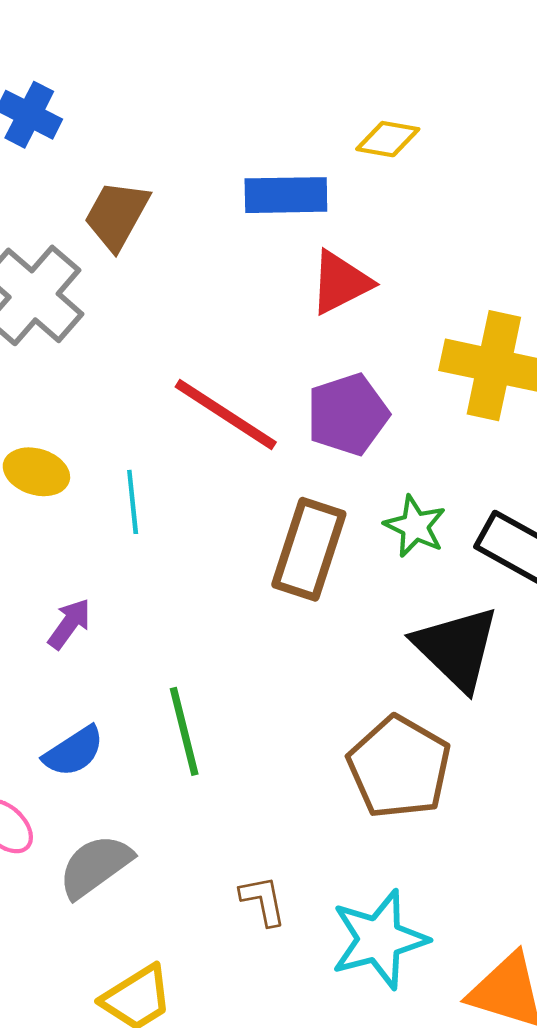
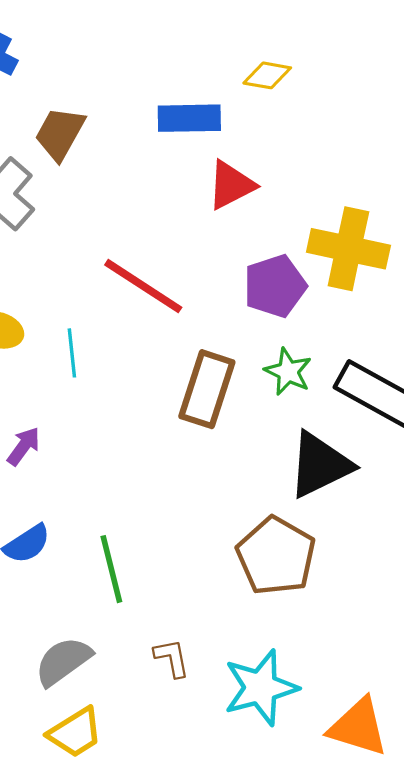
purple pentagon: (348, 414) -> (275, 286), moved
black triangle: (457, 648) -> (320, 465), turned 50
green line: (184, 731) -> (111, 569), moved
gray semicircle: (95, 866) -> (63, 661), moved

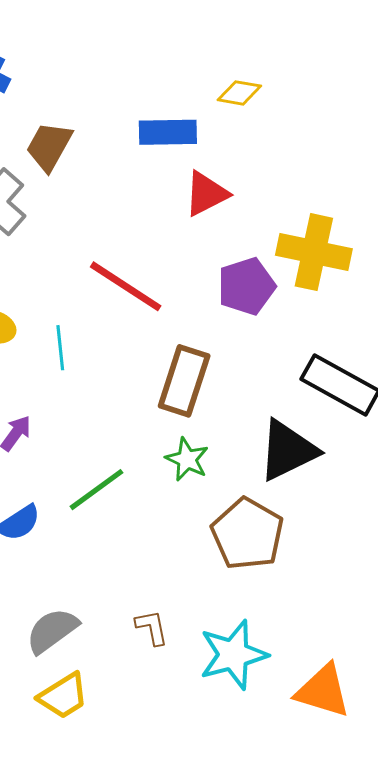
green star: (288, 372) -> (187, 459), moved
green line: (111, 569) -> (96, 490), moved, turned 68

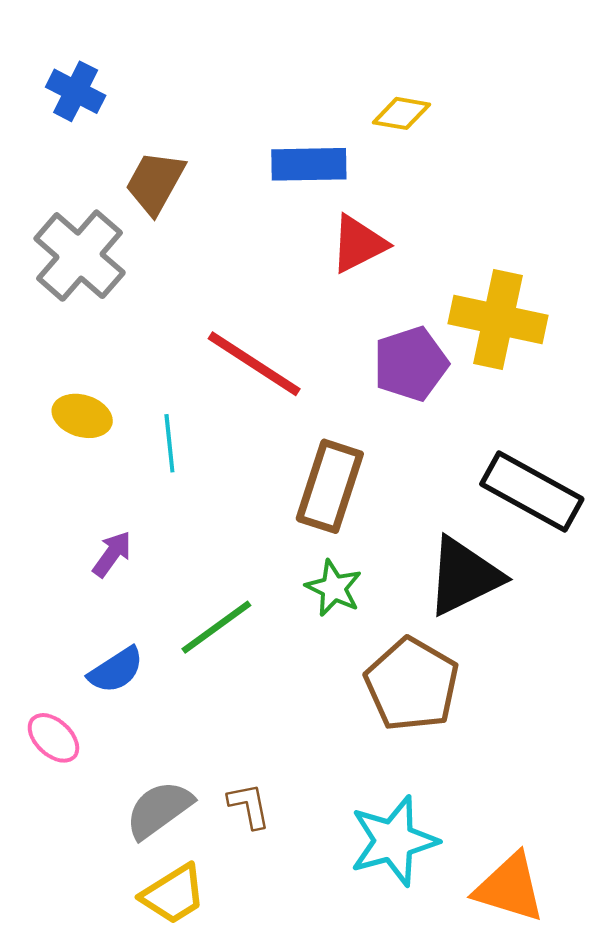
brown L-shape: (152, 627) -> (249, 806), moved

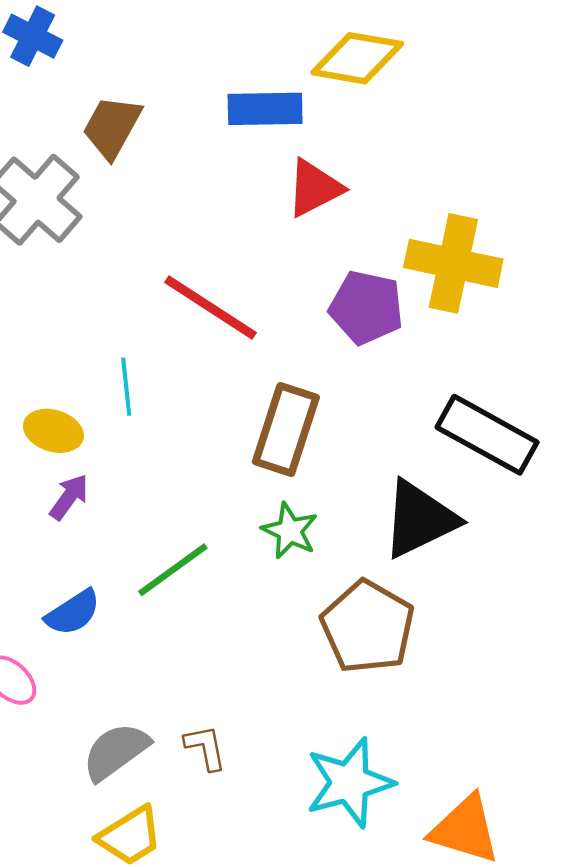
yellow diamond: (401, 113) -> (357, 58), size x1.6
purple pentagon: (411, 364) -> (366, 307), turned 30
yellow ellipse: (82, 416) -> (53, 431), moved

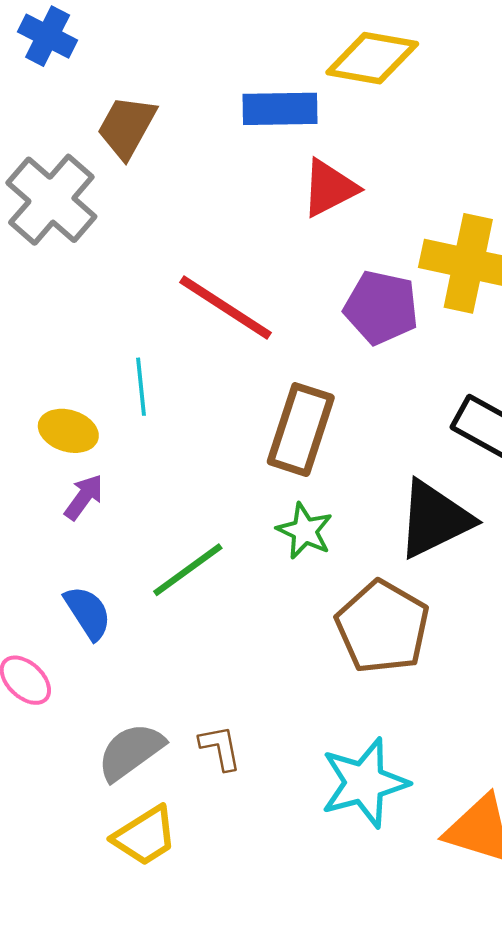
blue semicircle: (73, 613) -> (88, 613), turned -90

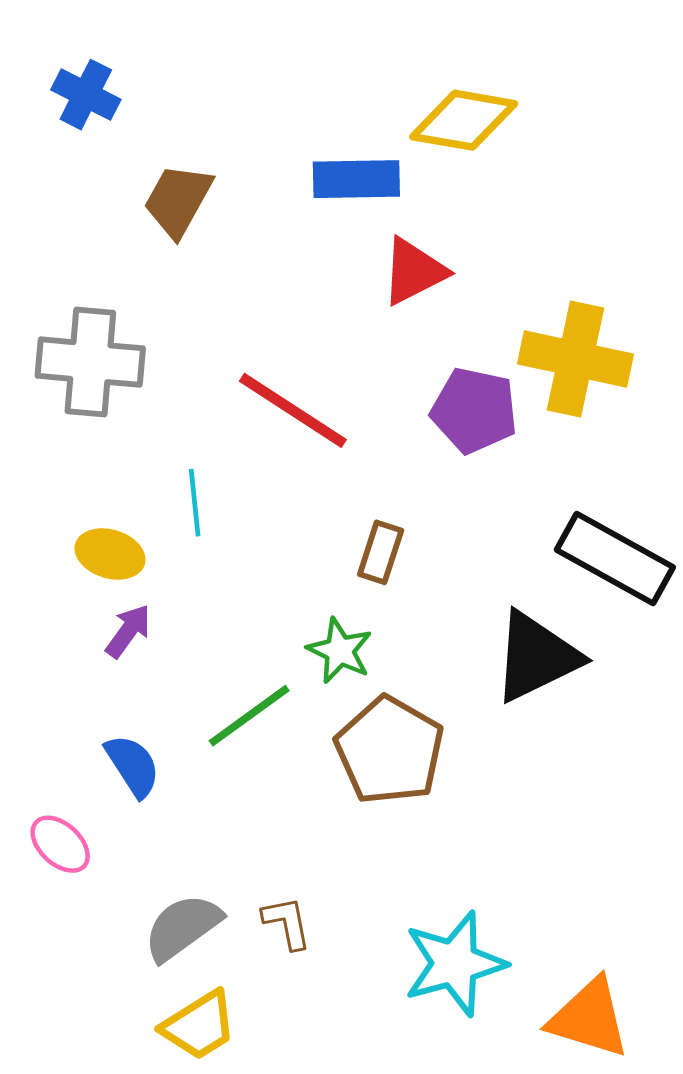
gray cross: (51, 200) -> (90, 362), moved, turned -36
brown rectangle: (301, 430) -> (381, 552), size x0.6
green star: (305, 531) -> (340, 651), moved
brown pentagon: (383, 627) -> (390, 750), moved

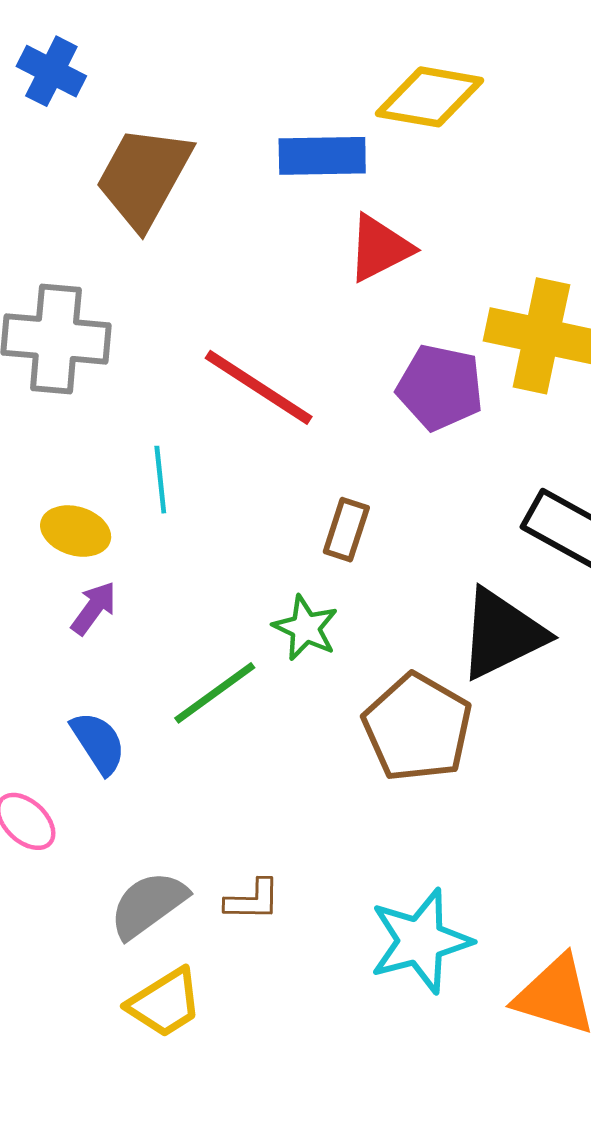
brown trapezoid: (178, 200) -> (144, 177), size x1.4
brown pentagon: (390, 750) -> (417, 728), moved
brown L-shape: (287, 923) -> (253, 900), turned 102

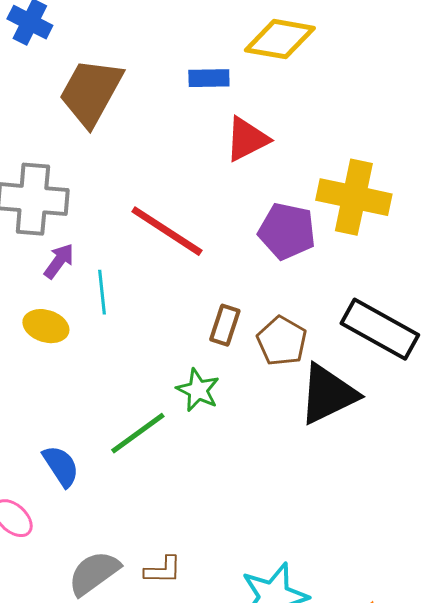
blue rectangle: (322, 156) -> (209, 78), size x0.7
purple arrow: (94, 608) -> (59, 261), moved
brown pentagon: (417, 728) -> (282, 341), moved, size x0.7

